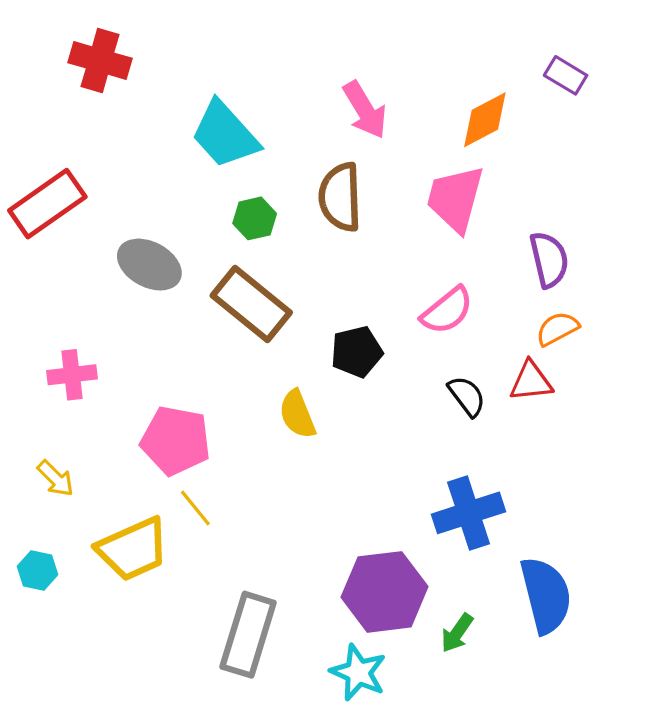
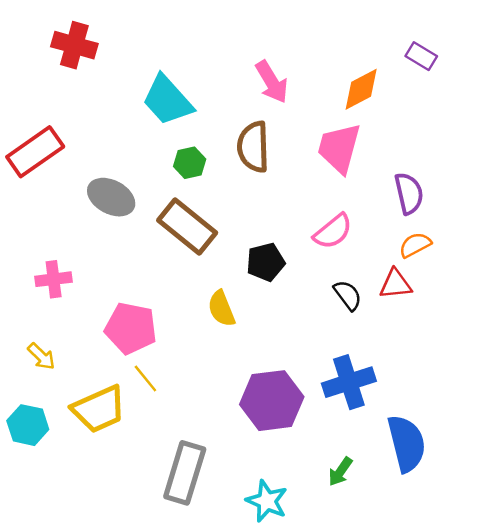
cyan hexagon: (37, 571) -> (28, 425), size x1.4
purple hexagon: (385, 592) -> (272, 401), moved

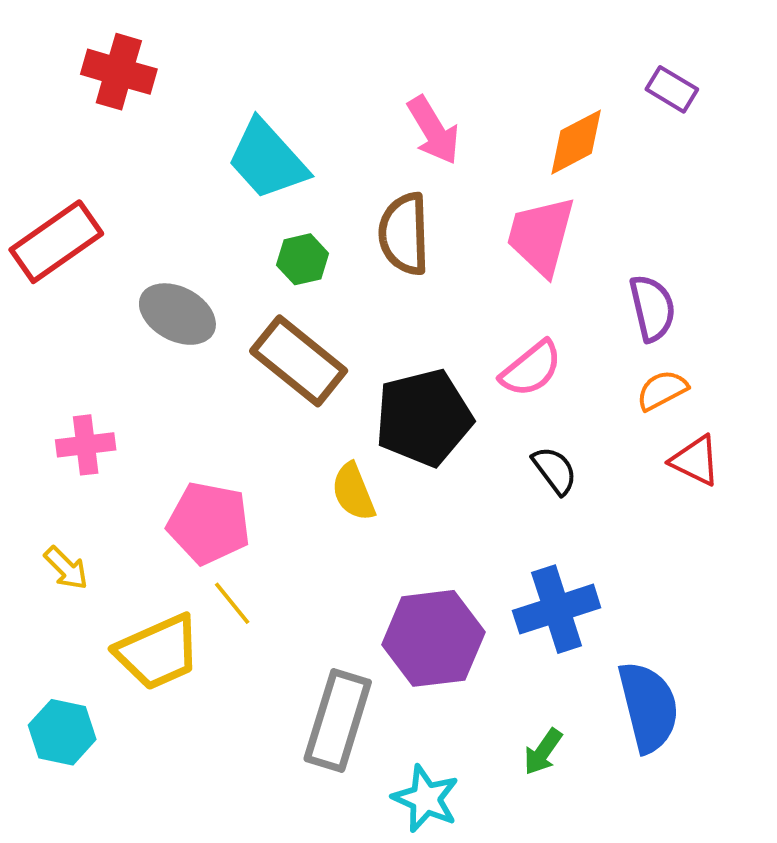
black pentagon: (266, 262) -> (424, 418), size x1.6
red triangle: (395, 284) -> (695, 461), moved, turned 32
cyan hexagon: (28, 425) -> (62, 732), moved
gray rectangle: (185, 473) -> (338, 720), moved

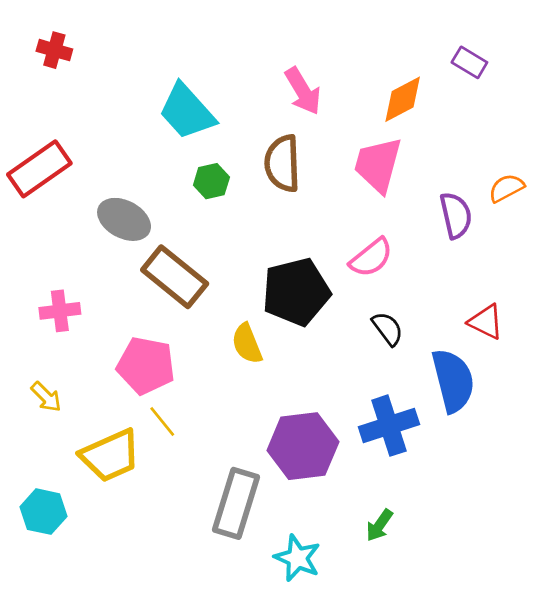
red cross: (119, 72) -> (54, 50), moved, size x0.7
brown rectangle: (299, 361) -> (175, 277), moved
orange semicircle: (662, 390) -> (506, 188), moved
blue semicircle: (648, 707) -> (453, 381), moved

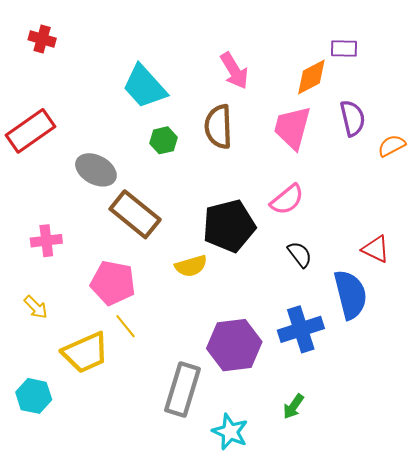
purple rectangle: (469, 62) -> (344, 48), moved, turned -30
purple semicircle: (456, 215) -> (353, 118), moved
yellow semicircle: (247, 344) -> (191, 266), turned -84

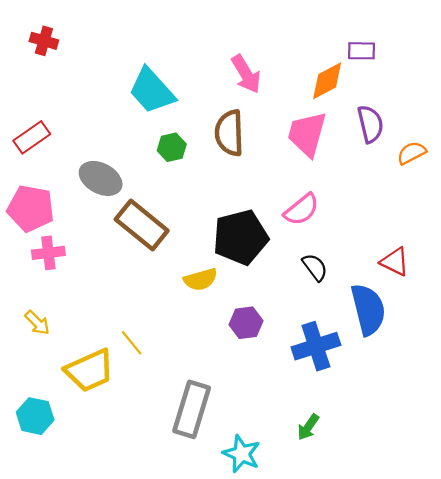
red rectangle: (30, 131) -> (32, 137), size x0.7
pink pentagon: (113, 283) -> (31, 208), moved
purple hexagon: (234, 345) -> (246, 323), moved, size x0.6

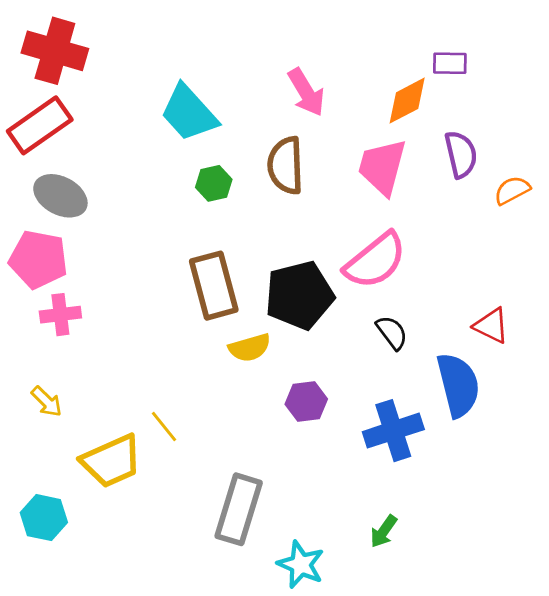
red cross: (44, 41) -> (55, 51), size x1.8
red rectangle: (32, 137) -> (40, 125), moved, size x1.4
gray ellipse: (101, 178) -> (60, 196), moved
pink semicircle: (302, 210) -> (375, 261), size x1.4
brown rectangle: (142, 225) -> (214, 286), moved, turned 36

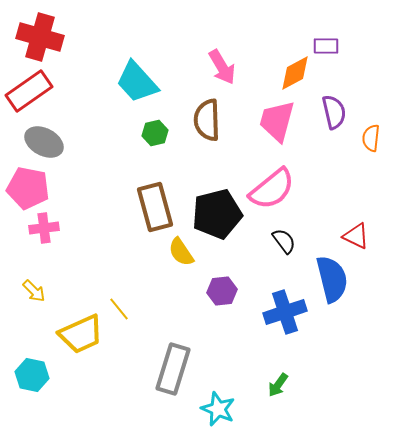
orange semicircle: (512, 190) -> (371, 138), turned -56
yellow semicircle: (250, 348) -> (181, 252), turned 72

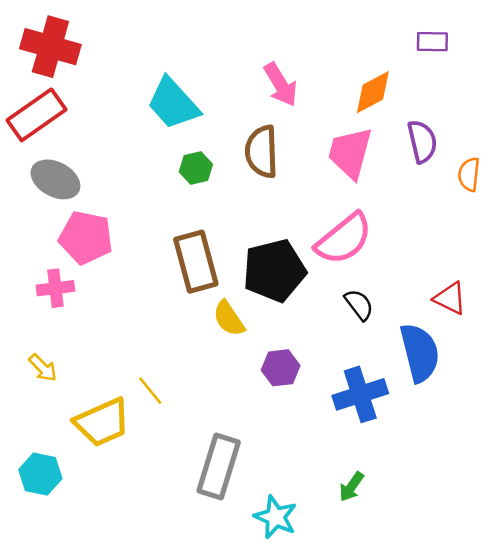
purple rectangle: (326, 46) -> (432, 42), moved
pink pentagon: (28, 188) -> (86, 238), moved

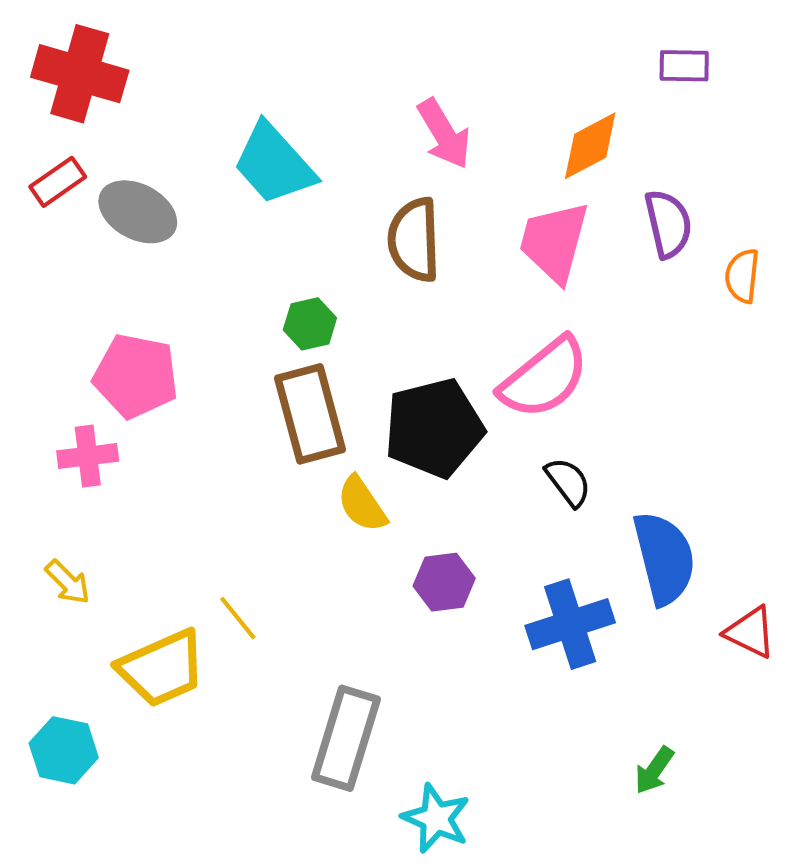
red rectangle: (37, 115) -> (58, 182), size x0.6
green hexagon: (196, 168) -> (310, 324), moved
gray ellipse: (55, 179) -> (138, 212), moved
red triangle: (450, 298) -> (750, 632), moved
green arrow: (351, 487) -> (654, 770), moved

